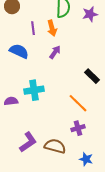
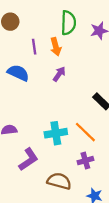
cyan cross: (34, 90) -> (56, 133), moved
purple L-shape: (28, 142) -> (28, 159), moved

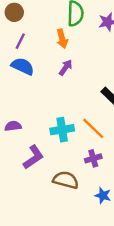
purple line: (34, 47) -> (20, 41), moved, turned 35

